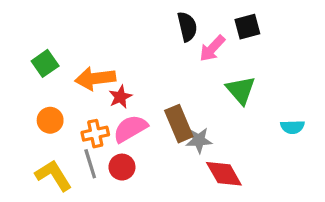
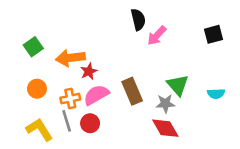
black square: (247, 27) -> (214, 34), moved
green triangle: (241, 90) -> (178, 85), moved
gray star: (199, 140) -> (165, 104), moved

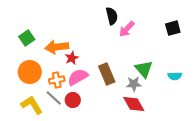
orange circle: (37, 89) -> (30, 72), size x1.5
gray line: (67, 121) -> (54, 98), turned -30

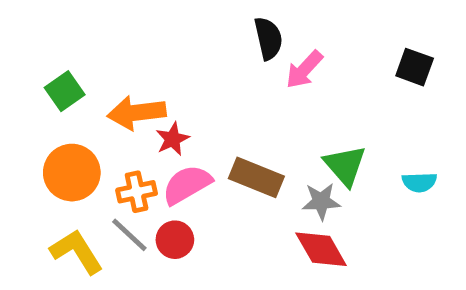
black square: (173, 28) -> (415, 67), turned 35
brown rectangle: (107, 74) -> (256, 177), turned -45

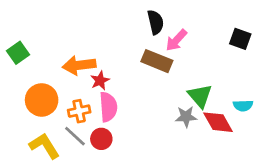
green square: (65, 91) -> (18, 53), moved
brown rectangle: (256, 177) -> (157, 61), moved
pink semicircle: (187, 185) -> (108, 107), turned 116
red diamond: (321, 249) -> (218, 122), moved

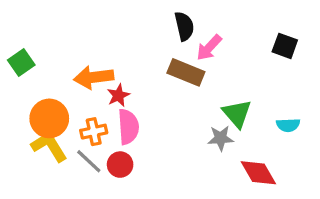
red diamond: (218, 122) -> (258, 173), moved
yellow L-shape: (44, 146) -> (49, 146), moved

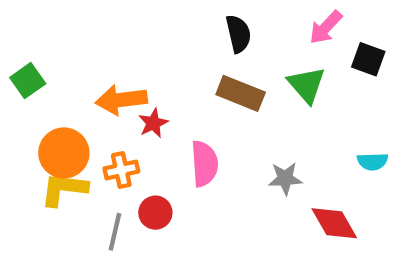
pink arrow: (209, 48) -> (326, 27), moved
green triangle: (237, 113) -> (307, 85), moved
pink semicircle: (128, 127) -> (204, 164), moved
yellow L-shape: (49, 146) -> (64, 189), turned -51
gray line: (89, 161) -> (115, 232), moved, turned 60

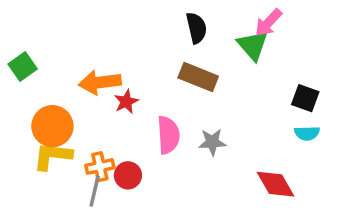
black square: (368, 59) -> (305, 98), moved
green triangle: (307, 85) -> (253, 45), moved
orange cross: (121, 170) -> (100, 167), moved
gray star: (285, 179) -> (212, 142), moved

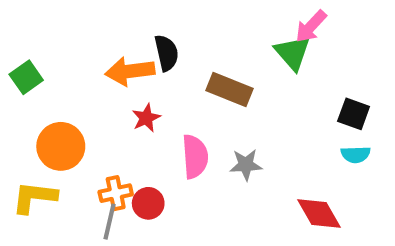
black semicircle: (196, 28) -> (167, 53), moved
orange arrow: (100, 82) -> (130, 71), moved
yellow L-shape: (52, 156) -> (34, 197), moved

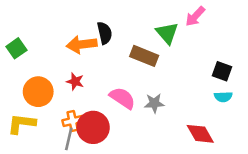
green triangle: (293, 53) -> (167, 33), moved
red star: (146, 118) -> (75, 81), moved, turned -30
pink semicircle: (195, 157) -> (122, 98), turned -52
red circle: (148, 203) -> (93, 127), size x1.6

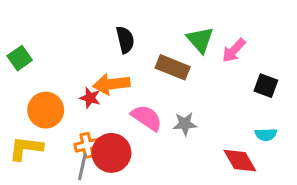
pink arrow: (195, 16) -> (234, 50), moved
orange arrow: (82, 44) -> (111, 84), moved
cyan semicircle: (223, 97) -> (266, 135), moved

